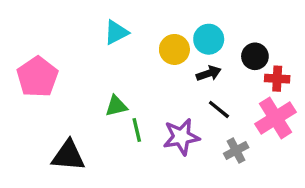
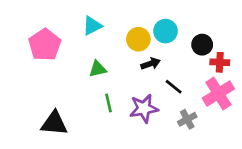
black arrow: (209, 73) -> (151, 64), moved
pink pentagon: (37, 77) -> (45, 45), moved
green triangle: (116, 106) -> (98, 69), moved

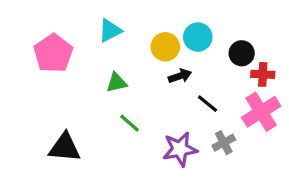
green line: (109, 103) -> (130, 123), turned -36
purple star: (144, 108) -> (180, 149), moved

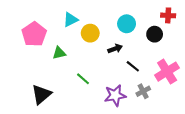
yellow circle: (165, 47) -> (90, 33), moved
red cross: (263, 74) -> (168, 15), moved
green triangle: (117, 83) -> (59, 53), moved
black triangle: (65, 147) -> (41, 94), turned -45

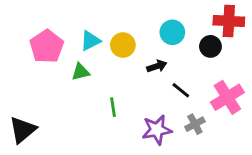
red cross: (168, 15) -> (229, 21), size x1.5
cyan triangle: (70, 20) -> (90, 41), moved
green line: (83, 79) -> (113, 107), turned 40
black triangle: (41, 94) -> (23, 130), moved

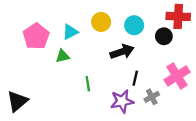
yellow circle: (123, 45) -> (101, 22), moved
black arrow: (157, 66) -> (122, 52), size x1.5
black line: (181, 90) -> (135, 78), moved, turned 64

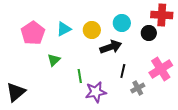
yellow circle: (101, 22) -> (92, 30), moved
green triangle: (63, 56) -> (54, 60), moved, turned -32
purple star: (122, 101) -> (96, 92), moved

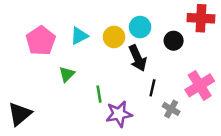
cyan circle: (122, 23) -> (140, 27), moved
black circle: (149, 33) -> (174, 41), moved
black arrow: (111, 47) -> (138, 58), turned 85
gray cross: (138, 88) -> (171, 109), turned -32

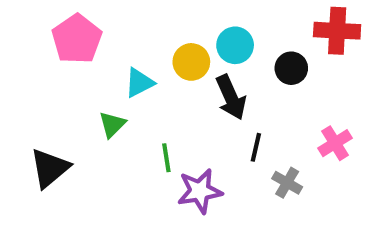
cyan triangle: (79, 36) -> (139, 83), moved
pink pentagon: (41, 41) -> (77, 39), moved
pink cross: (200, 85) -> (335, 143), size x0.7
black triangle: (20, 114) -> (50, 168), moved

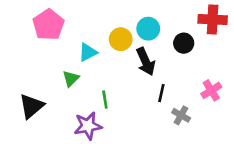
purple star: (200, 191) -> (88, 126), moved

